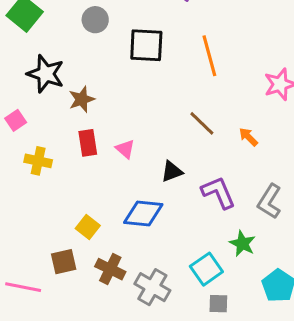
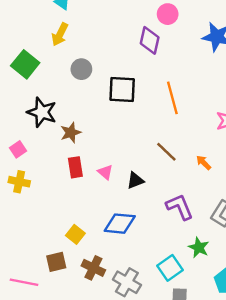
yellow cross: (38, 161) -> (19, 182), moved
black triangle: (172, 171) -> (135, 180), moved

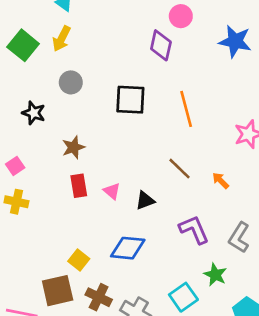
green square: (25, 64) -> (23, 45), moved
gray circle: (81, 69) -> (71, 82), moved
black star: (42, 112) -> (34, 113), moved, size x0.7
brown square: (56, 262) -> (58, 291), size x1.4

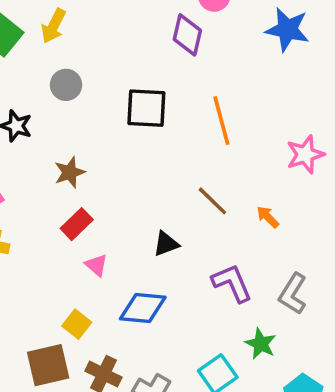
red rectangle: (79, 186) -> (77, 224), turned 55
pink triangle: (112, 191) -> (96, 265), moved

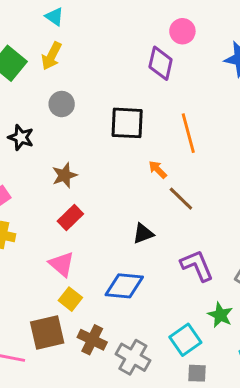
orange arrow: (268, 217) -> (158, 169), moved
pink triangle: (96, 265) -> (62, 264), moved, size x1.4

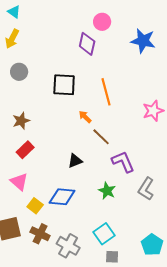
purple L-shape: (197, 266) -> (123, 162), moved
yellow square: (70, 299) -> (35, 206), moved
green star: (220, 315) -> (107, 191), moved

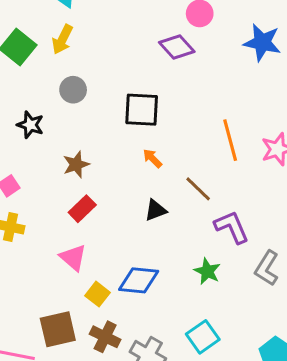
purple diamond: (87, 44) -> (177, 47), turned -55
orange line: (106, 92) -> (230, 140), moved
orange arrow: (85, 117) -> (152, 158), moved
black triangle: (75, 161) -> (155, 210), moved

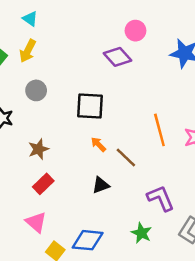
brown line: (198, 189) -> (126, 158), moved

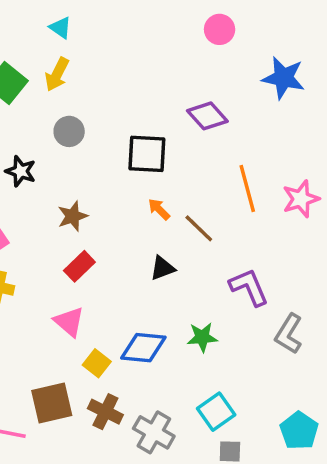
pink circle: (135, 31) -> (220, 29), moved
purple diamond: (118, 57) -> (207, 116), moved
green star: (141, 233) -> (202, 337), moved, turned -30

